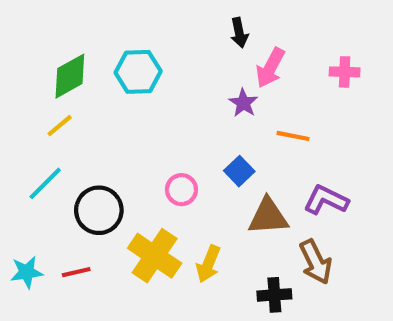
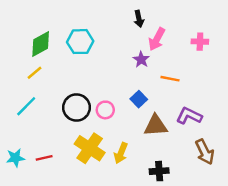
black circle: (99, 210) -> (76, 108), moved
brown arrow: (316, 262) -> (205, 152), moved

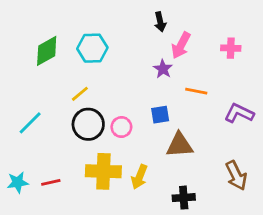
yellow line: (35, 73) -> (80, 94), moved
blue square: (139, 99) -> (160, 115), turned 35
purple L-shape: (189, 116) -> (239, 113), moved
yellow cross: (90, 148) -> (103, 171), turned -32

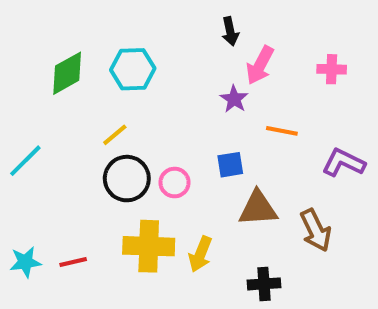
cyan line: (30, 123) -> (25, 161), moved
brown arrow: (236, 175) -> (316, 230), moved

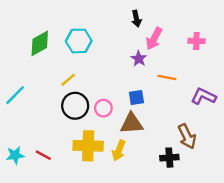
brown triangle: (258, 208) -> (132, 123), moved
red line: (73, 262) -> (43, 155), turned 42
black cross: (264, 284) -> (169, 158), moved

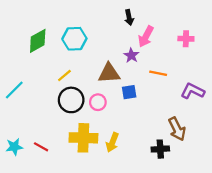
brown triangle: (132, 123) -> (109, 73), moved

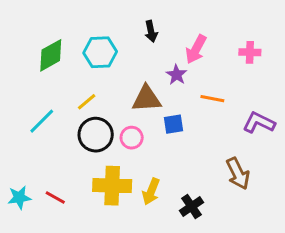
black arrow: (129, 18) -> (151, 31), moved
cyan line: (14, 90) -> (42, 121), moved
black cross: (160, 149) -> (191, 206), moved, turned -30

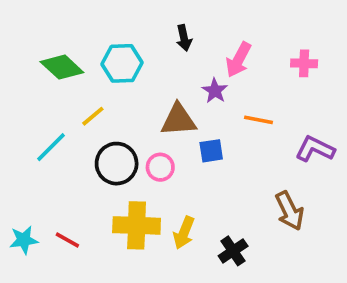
green diamond: (51, 55) -> (62, 67), turned 72
yellow line: (87, 102) -> (93, 116), moved

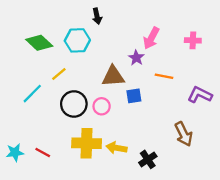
black arrow: (184, 38) -> (97, 16), moved
yellow arrow: (184, 233) -> (117, 148), turned 78

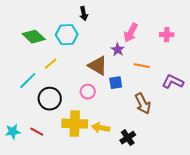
brown triangle: (113, 76) -> (98, 66), turned 35
black circle: (74, 104) -> (50, 99), moved
brown arrow: (184, 134) -> (143, 104), moved

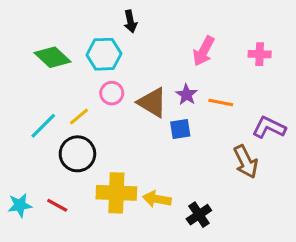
purple star: (118, 50) -> (186, 95), moved
yellow line: (51, 64) -> (79, 116), moved
pink circle: (88, 92) -> (112, 93), moved
brown arrow: (143, 104) -> (246, 162), moved

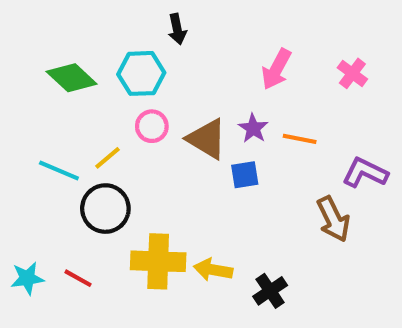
pink cross: (260, 54) -> (352, 73), turned 35
cyan line: (43, 126) -> (59, 171), turned 68

